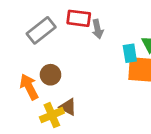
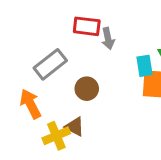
gray rectangle: (41, 30) -> (50, 64), moved
brown circle: (50, 75) -> (87, 89), moved

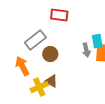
gray arrow: (108, 38) -> (86, 50), moved
brown circle: (87, 89) -> (50, 54), moved

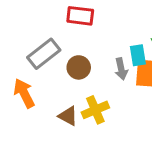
brown circle: (50, 54) -> (79, 67), moved
yellow cross: (39, 87) -> (95, 110), moved

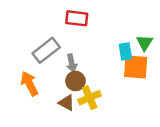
brown circle: (79, 67) -> (75, 81), moved
gray arrow: (121, 69) -> (72, 63), moved

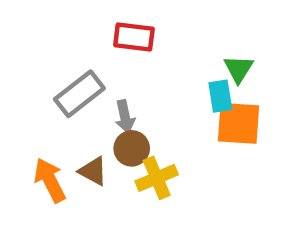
green triangle: (145, 43) -> (238, 69), moved
orange arrow: (29, 84) -> (50, 180), moved
brown triangle: (67, 103) -> (93, 171), moved

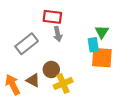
gray arrow: (125, 117) -> (58, 34), moved

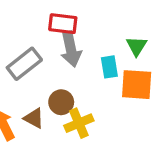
gray arrow: (58, 34) -> (71, 49), size x1.5
cyan rectangle: (93, 45) -> (109, 67), moved

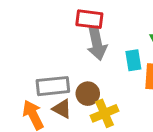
gray rectangle: (24, 64) -> (53, 86), moved, turned 32

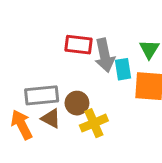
red rectangle: (89, 19) -> (79, 45), moved
gray arrow: (97, 43) -> (105, 55), moved

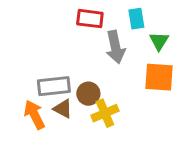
red rectangle: (79, 45) -> (90, 19), moved
cyan rectangle: (123, 69) -> (136, 19), moved

